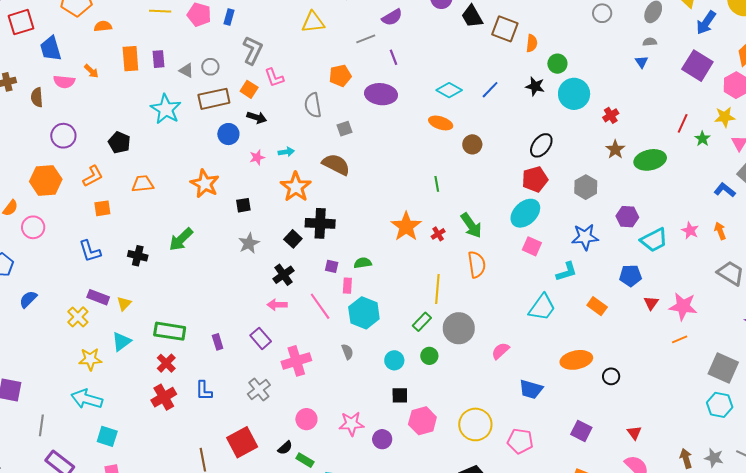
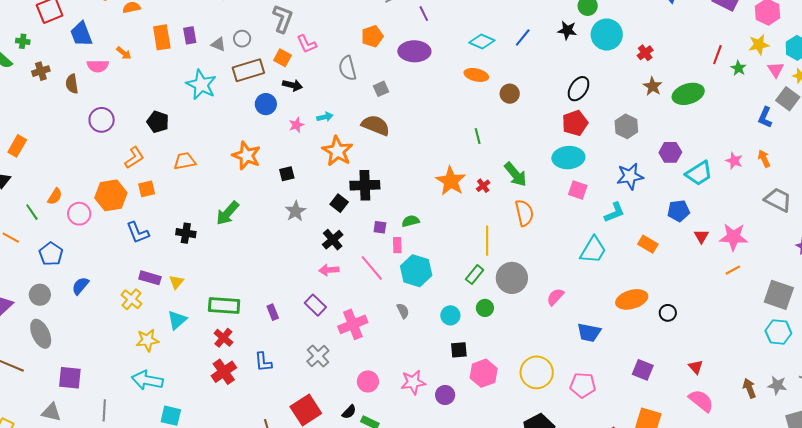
orange hexagon: (46, 180) -> (111, 195), moved
blue L-shape: (725, 190) -> (765, 117), turned -100
cyan ellipse: (525, 213) -> (568, 158), turned 44

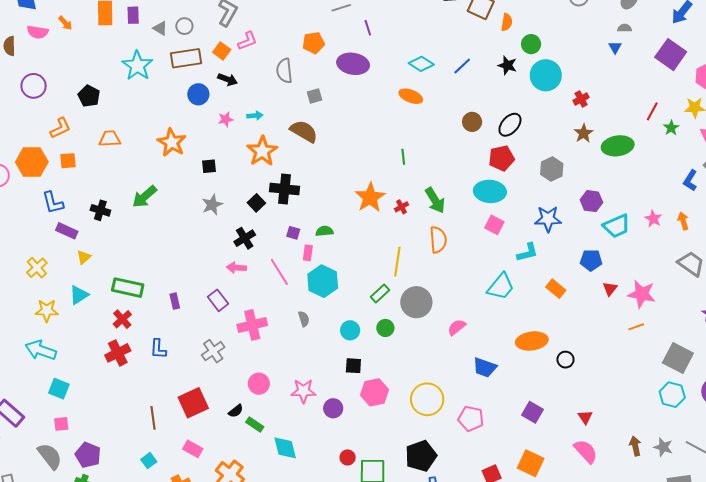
pink L-shape: (307, 44) -> (248, 41), turned -95
brown circle: (510, 94) -> (472, 122), moved
purple rectangle: (150, 278) -> (67, 231), moved

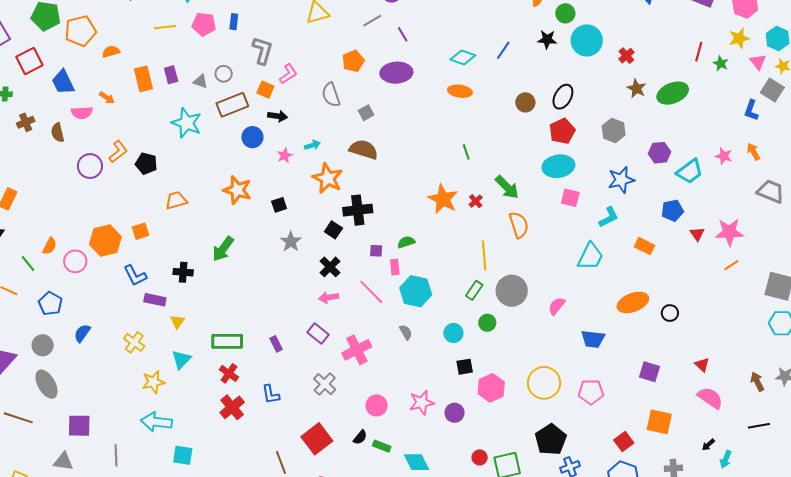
orange L-shape: (60, 128) -> (118, 152), moved

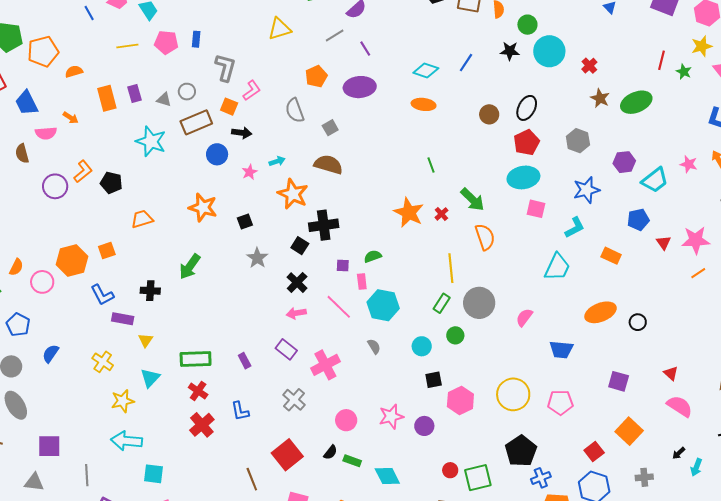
orange square: (659, 422) -> (629, 431), turned 32

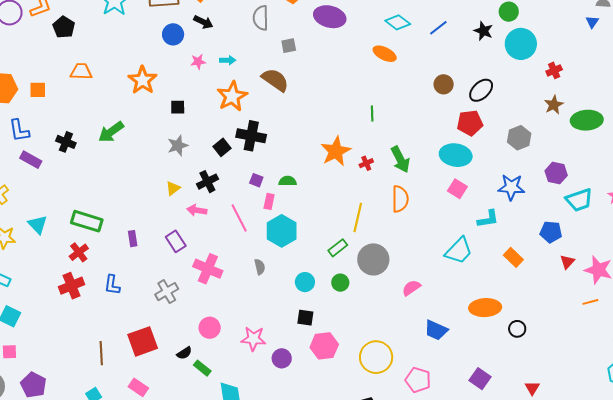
yellow triangle: (146, 340) -> (173, 188), moved
pink cross: (325, 365) -> (208, 269), turned 32
cyan triangle: (150, 378) -> (38, 225), turned -45

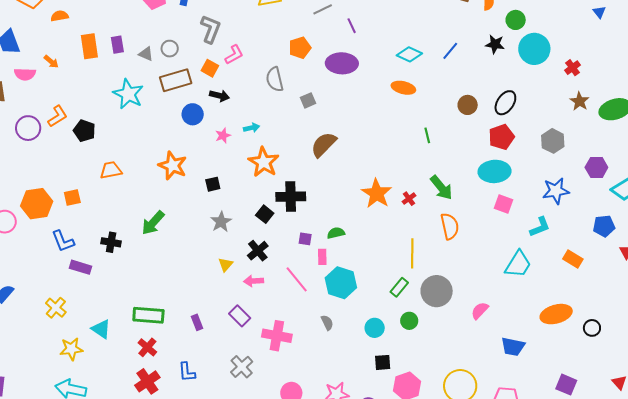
brown semicircle: (275, 80) -> (324, 145), moved, turned -68
green line: (372, 114) -> (427, 135), moved

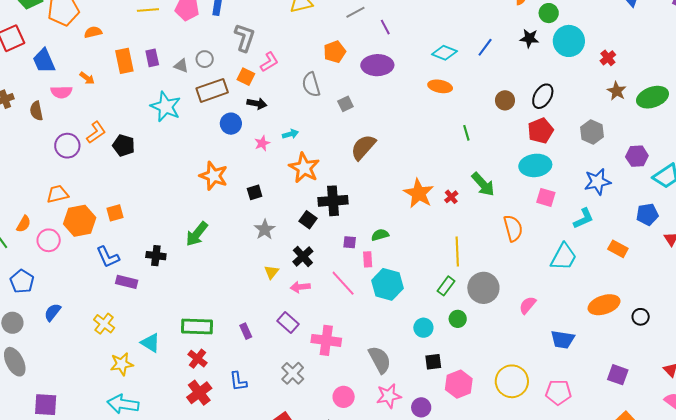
orange trapezoid: (111, 170) -> (58, 194), moved
orange semicircle: (450, 226) -> (513, 228), moved
gray semicircle: (327, 323) -> (380, 360), moved, size x1.8

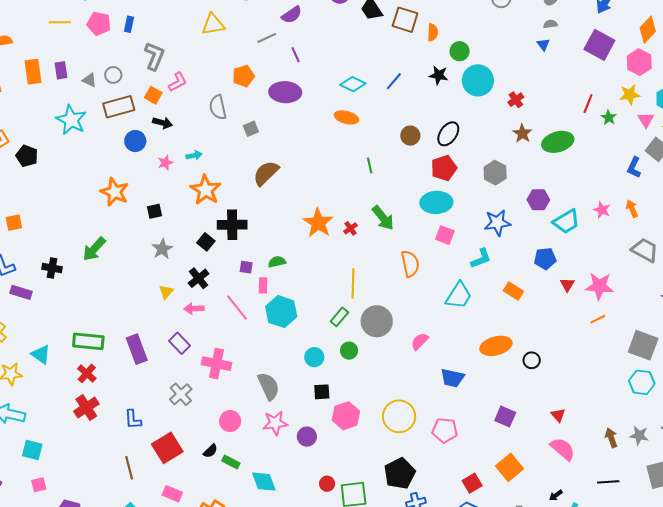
purple rectangle: (246, 331) -> (137, 349), size x1.8
blue L-shape: (238, 381) -> (133, 419), moved

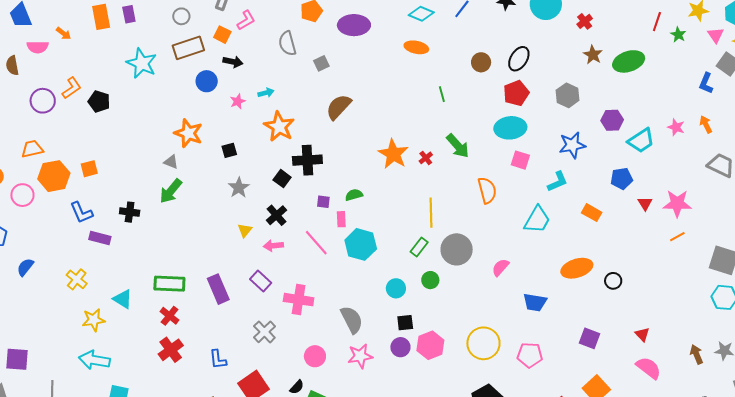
gray triangle: (89, 80) -> (171, 162), moved
purple circle: (307, 437) -> (400, 347), moved

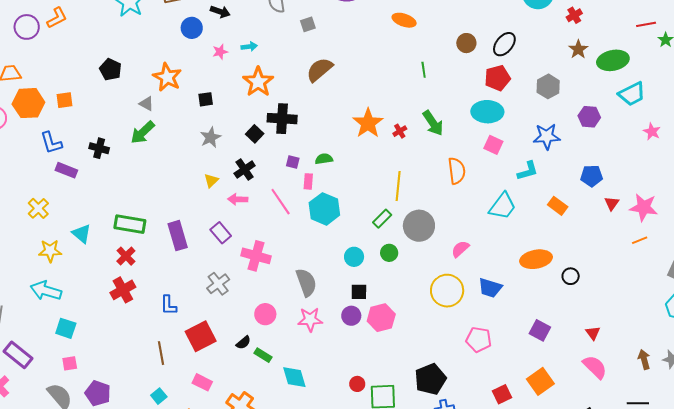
red line: (657, 22) -> (646, 24), turned 54
black pentagon: (99, 101) -> (110, 69), moved
cyan trapezoid: (641, 141) -> (632, 94), moved
yellow circle: (483, 343) -> (447, 291), moved

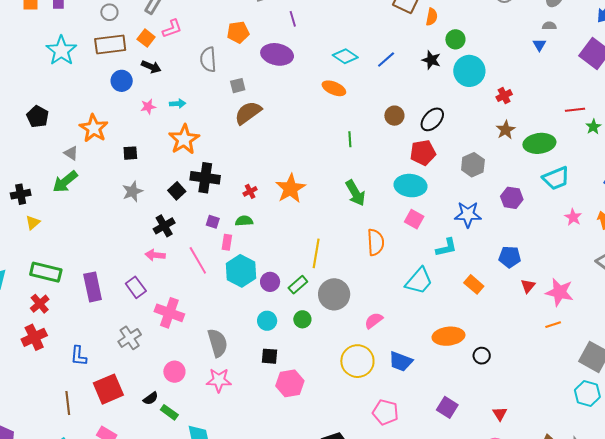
brown semicircle: (320, 70) -> (248, 113), moved
red cross: (400, 131) -> (250, 191), moved
black cross: (99, 148) -> (21, 194), turned -30
yellow triangle: (211, 181) -> (33, 223), moved
purple circle: (351, 316) -> (270, 282), moved

